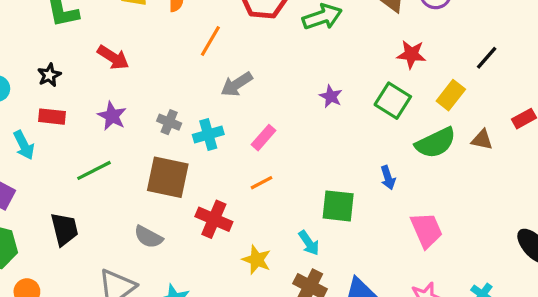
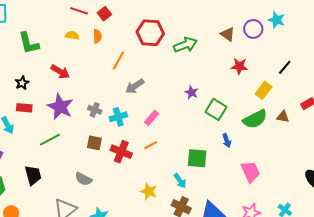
green square: (393, 101) -> (216, 109), moved
purple star: (112, 116) -> (60, 107), size x1.5
brown square: (168, 177) -> (94, 143), size x0.6
red cross: (214, 219) -> (121, 152), moved

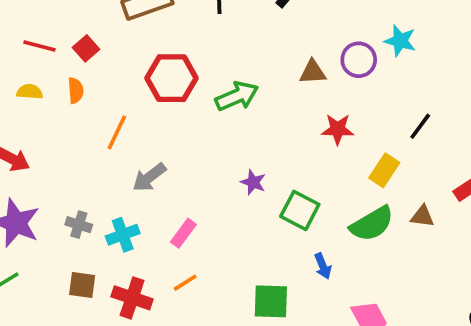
brown triangle: (228, 34) -> (313, 72), turned -35

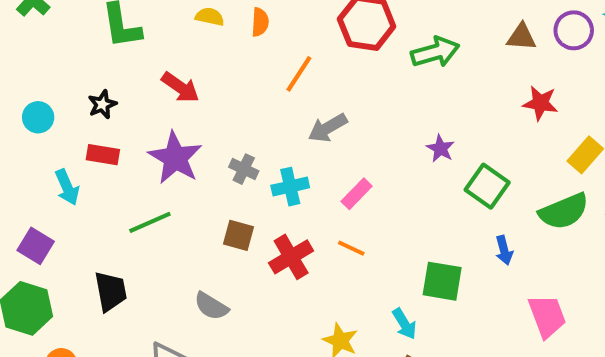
orange line: (185, 283) -> (351, 248), turned 50
red cross: (132, 298) -> (291, 257), turned 33

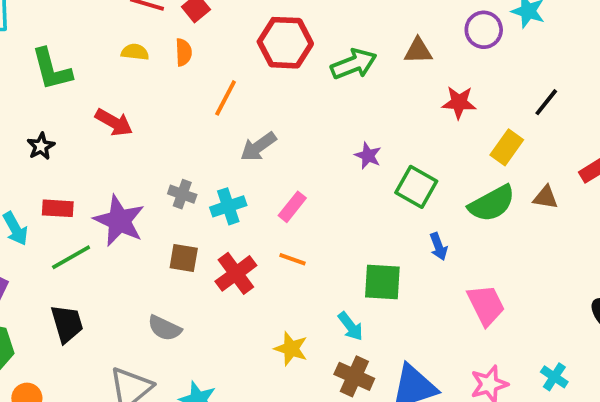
brown triangle: (522, 37) -> (418, 51), moved
red rectangle: (103, 155) -> (58, 208), moved
purple star: (175, 158) -> (119, 221), moved
green line: (150, 222) -> (71, 257), moved

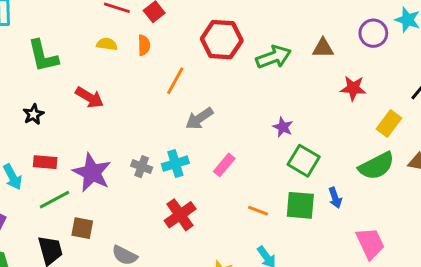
green square: (416, 187) -> (304, 161), moved
gray cross: (182, 194) -> (142, 167), moved
brown square: (184, 258) -> (82, 228), moved
orange line: (292, 259) -> (258, 211), moved
green square: (382, 282) -> (300, 205), moved

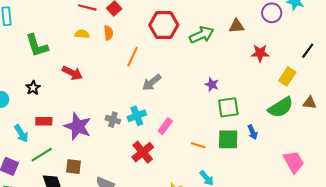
green square: (304, 161) -> (228, 107), turned -35
pink rectangle: (224, 165) -> (165, 126), moved
green line: (55, 200) -> (42, 155), moved
pink trapezoid: (370, 243) -> (294, 162), moved

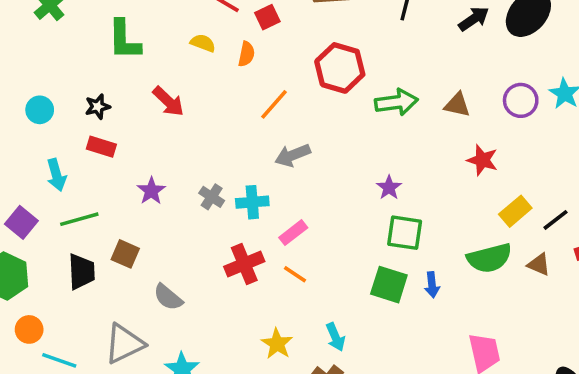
black line: (308, 51) -> (555, 220), moved
red rectangle: (44, 121) -> (101, 147), moved
purple star: (78, 126) -> (151, 191), size x0.6
orange line: (198, 145) -> (295, 274), moved

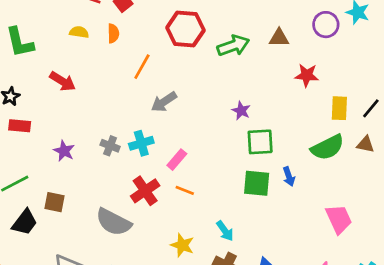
yellow rectangle: (515, 211) -> (339, 108), turned -35
black trapezoid: (82, 272) -> (25, 222), turned 52
gray semicircle: (168, 297) -> (113, 222), moved, size x1.5

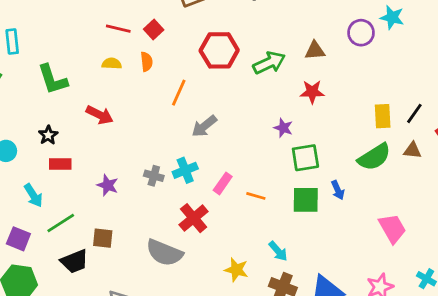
red star: (307, 75) -> (312, 92), moved
orange line: (185, 190) -> (256, 196), moved
black trapezoid: (25, 222) -> (74, 261), turned 36

